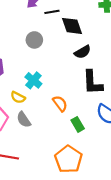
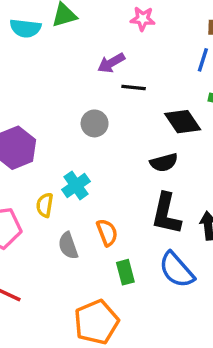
black diamond: (72, 26) -> (183, 122), moved, turned -30
yellow semicircle: (18, 97) -> (45, 205), turned 56
gray semicircle: (24, 120) -> (68, 246), moved

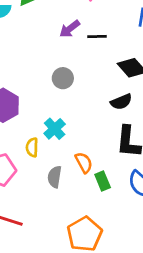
black line: (134, 88) -> (97, 37), moved
gray semicircle: (68, 246) -> (55, 177), turned 35
green rectangle: (125, 272) -> (103, 181), moved

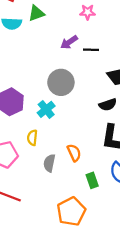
gray circle: (63, 78) -> (61, 82), size x1.5
cyan cross: (55, 129) -> (46, 109), moved
green rectangle: (103, 181) -> (92, 180), moved

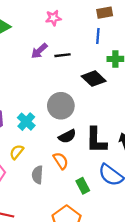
gray circle: (61, 82) -> (61, 106), moved
black semicircle: (108, 105) -> (67, 136), moved
yellow semicircle: (32, 138) -> (17, 152), turned 42

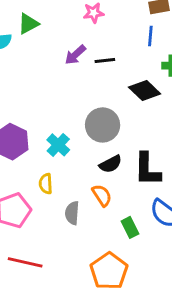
yellow semicircle: (17, 152) -> (46, 184), turned -42

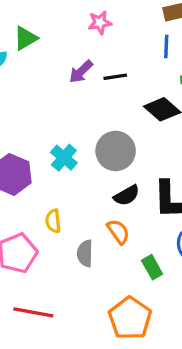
cyan cross: (58, 145) -> (64, 158), moved

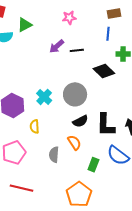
yellow semicircle: (53, 221) -> (35, 126), moved
green rectangle: (152, 267) -> (93, 165), turned 48

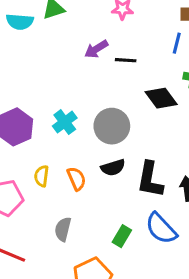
yellow semicircle: (35, 126) -> (42, 176), moved
orange semicircle: (74, 143) -> (76, 179), moved
gray semicircle: (54, 155) -> (63, 229), moved

